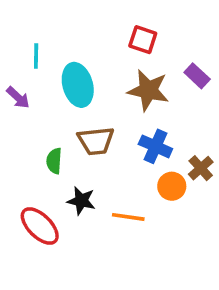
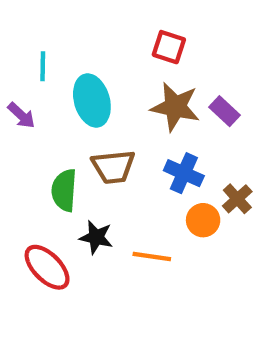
purple rectangle: (197, 76) -> (224, 111), moved
green semicircle: (54, 161) -> (64, 190), size x1.4

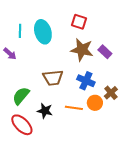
cyan ellipse: (92, 100) -> (43, 32), moved
green semicircle: (64, 190) -> (21, 96), moved, turned 36
orange line: (152, 257) -> (74, 108), moved

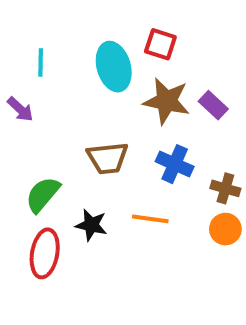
cyan ellipse: (43, 32) -> (114, 67), moved
brown cross: (111, 93) -> (225, 188), turned -32
orange circle: (95, 103) -> (225, 229), moved
red ellipse: (22, 125) -> (45, 253), turned 55

